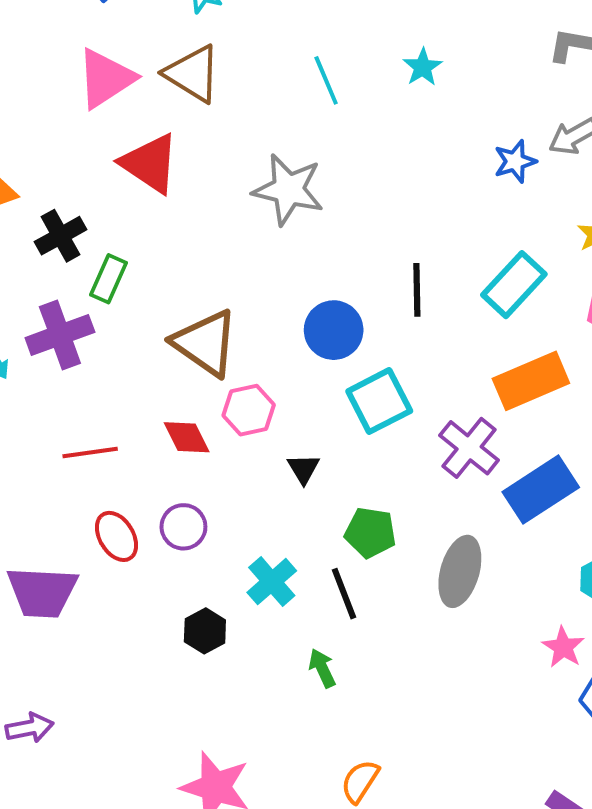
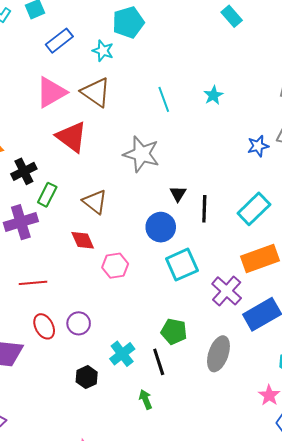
brown triangle: (205, 343) -> (95, 202), moved, size x0.7
red diamond: (187, 437) -> (83, 240), moved
black triangle: (303, 469) -> (178, 194), moved

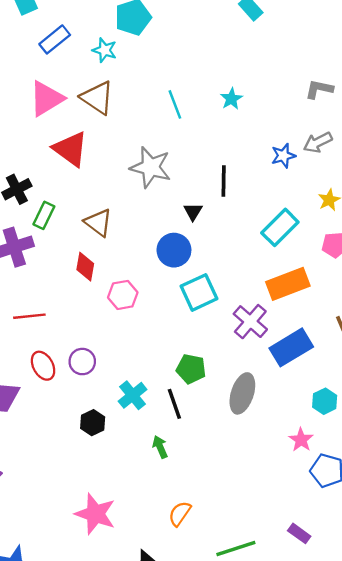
black line: (204, 209) -> (224, 181), moved
red diamond: (83, 240) -> (85, 267), turned 35

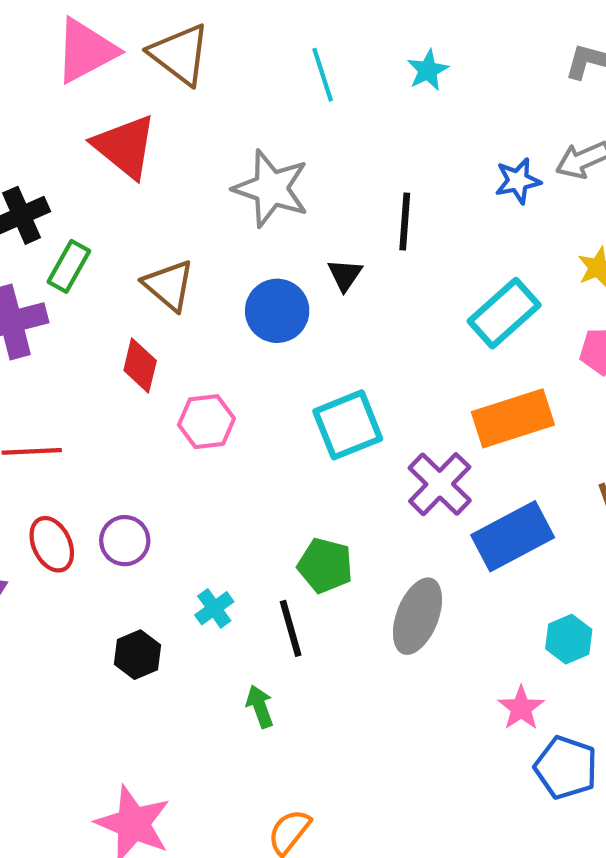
blue circle: (174, 250) -> (277, 311), moved
cyan cross: (133, 395) -> (214, 608), size x0.7

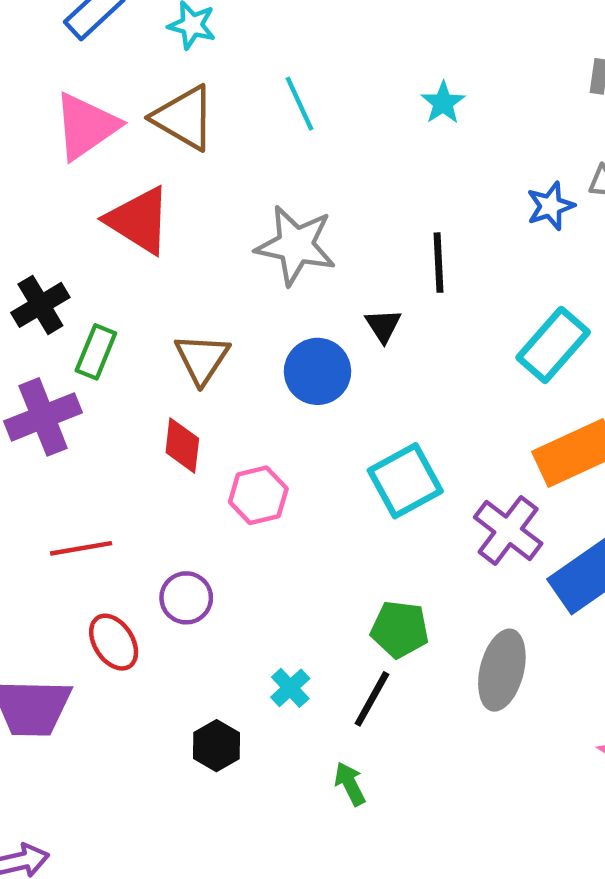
cyan line: (323, 75) -> (299, 104), moved
brown triangle: (169, 285) -> (202, 359), turned 30
purple circle: (125, 541) -> (186, 598), moved
black line: (291, 628) -> (372, 699), turned 52

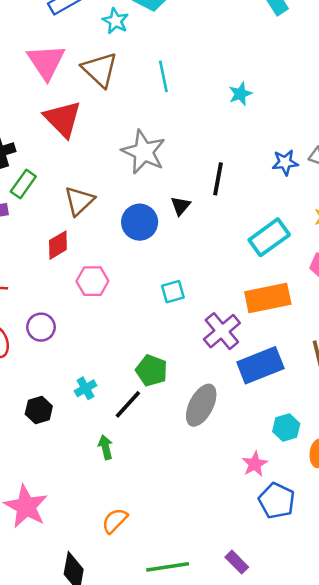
pink triangle: (86, 126) -> (46, 62), turned -42
red diamond: (182, 446) -> (58, 245), turned 40
cyan square: (405, 481) -> (173, 292), size x0.6

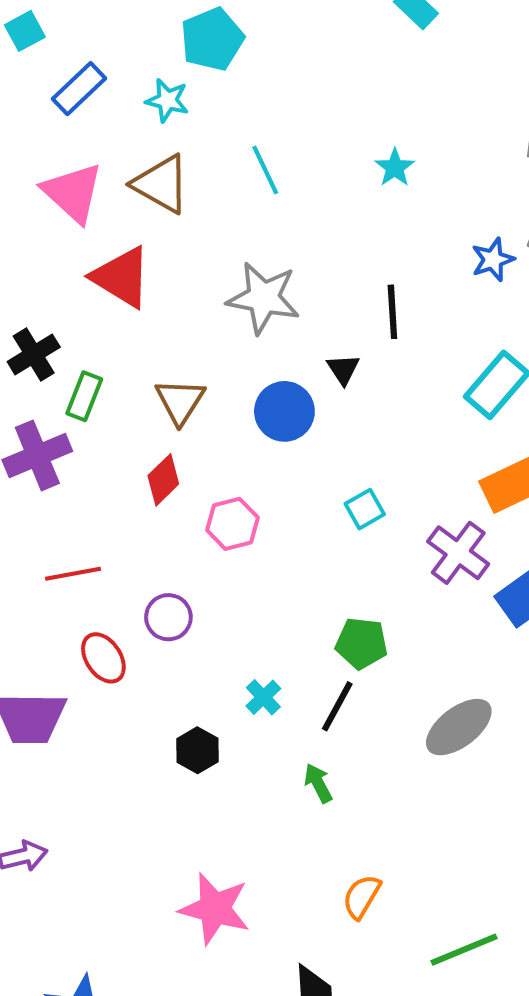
gray ellipse: (201, 405) -> (459, 727), moved, turned 39

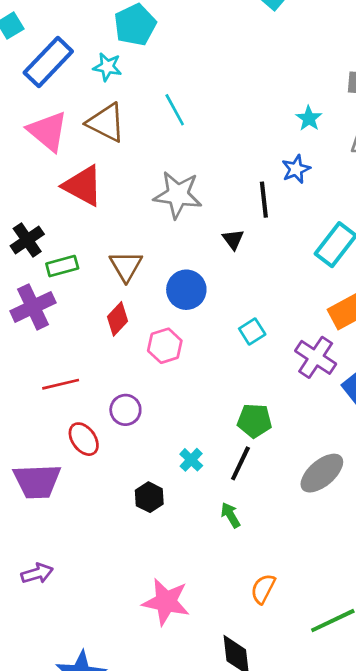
blue rectangle: (79, 89) -> (48, 62), size x1.4
cyan star: (395, 168) -> (309, 118), moved
blue star: (493, 260) -> (296, 169), moved
green rectangle: (84, 396) -> (62, 266), turned 56
blue circle: (284, 411) -> (186, 290), moved

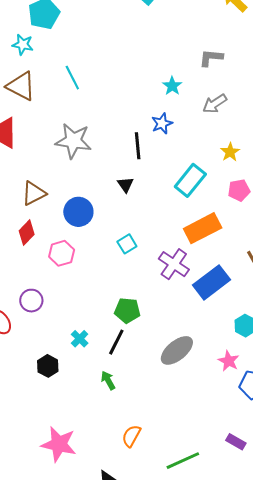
black triangle: (233, 239) -> (125, 185), moved
brown triangle: (126, 266) -> (34, 193), turned 32

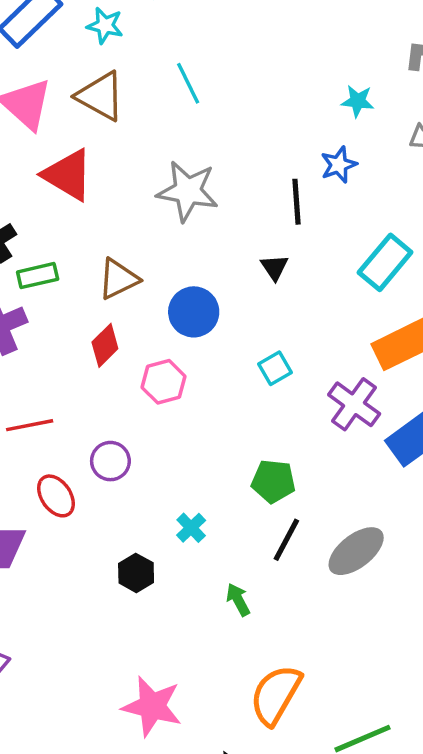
cyan star: (172, 86) -> (358, 101), turned -30
black line: (116, 342) -> (286, 540), moved
orange semicircle: (131, 436) -> (276, 695), size x1.6

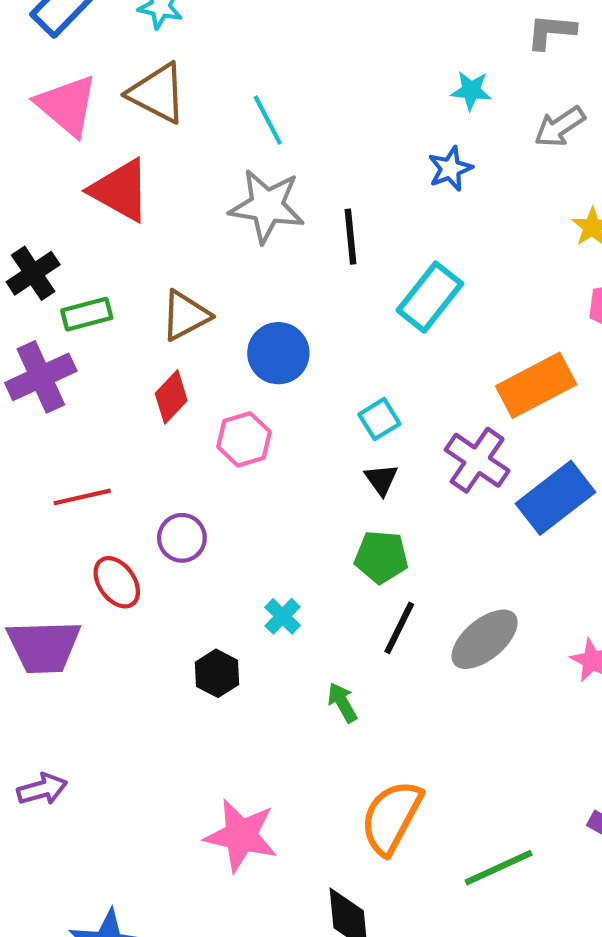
cyan line: (188, 83) -> (268, 120), moved
black line: (297, 202) -> (351, 237), moved
cyan rectangle: (385, 262) -> (430, 297), moved
black triangle: (274, 267) -> (381, 479), moved

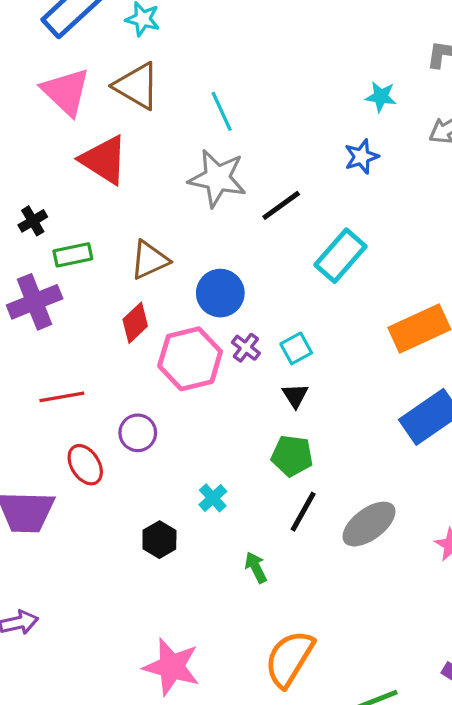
black line: (351, 237) -> (281, 205), turned 57
black cross: (33, 273) -> (33, 221), size x0.7
pink hexagon: (244, 439) -> (190, 359), size x1.5
purple cross: (477, 460) -> (246, 348), moved, size x0.6

